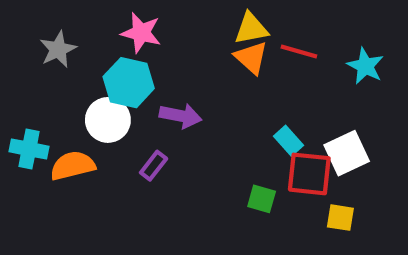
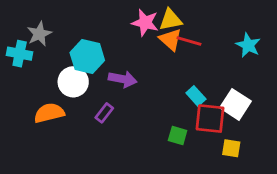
pink star: (141, 33) -> (145, 23), moved
red line: (299, 51) -> (189, 41), moved
cyan cross: (29, 149) -> (20, 54), moved
white square: (347, 153) -> (235, 104), turned -32

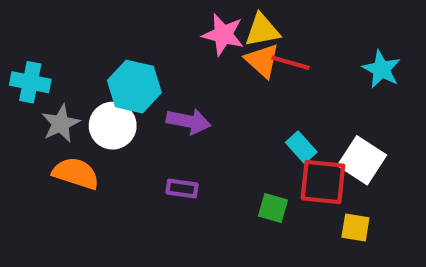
gray star: (39, 34) -> (61, 123), moved
orange semicircle: (49, 113) -> (76, 173), turned 32
purple rectangle: (104, 113) -> (182, 188), moved, turned 60

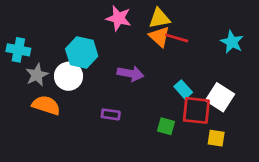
pink star: (223, 35) -> (119, 18), moved
purple arrow: (189, 121) -> (130, 74), moved

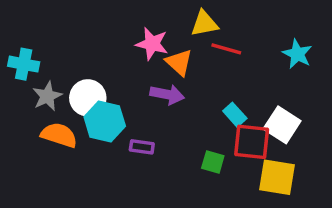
pink star: (119, 18) -> (152, 44), moved
orange triangle: (159, 37) -> (179, 62), moved
cyan hexagon: (82, 52) -> (105, 122), moved
yellow square: (216, 138) -> (277, 177), size x1.6

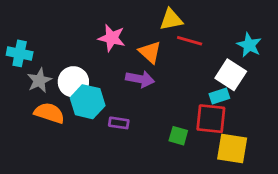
pink star: (152, 44) -> (112, 38), moved
cyan rectangle: (235, 115) -> (219, 96), moved, turned -66
white square: (282, 125) -> (231, 75), moved

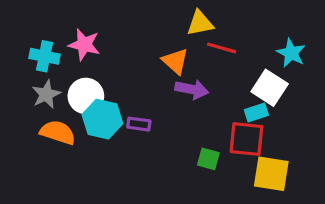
pink star: (112, 38) -> (84, 45), moved
cyan cross: (20, 53) -> (44, 56), moved
purple arrow: (140, 79) -> (192, 89), moved
purple rectangle: (119, 123) -> (139, 124), moved

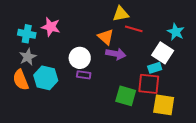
white circle: (86, 96) -> (80, 58), moved
cyan hexagon: (102, 119) -> (46, 78), moved
orange semicircle: (58, 132) -> (21, 80), moved, turned -130
green square: (208, 159) -> (126, 96), size x1.5

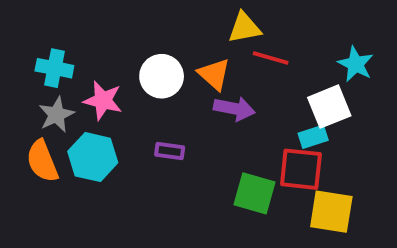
pink star: (51, 27) -> (103, 100), moved
white square: (163, 53) -> (329, 107), turned 35
white circle: (80, 58) -> (162, 76), moved

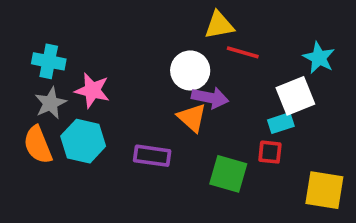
orange triangle: (214, 74) -> (192, 118), moved
white circle: (162, 76) -> (190, 70), moved
purple rectangle: (170, 151) -> (152, 156), moved, size x1.4
red square: (301, 169) -> (270, 152), size x0.6
yellow square: (331, 212) -> (324, 190), moved

